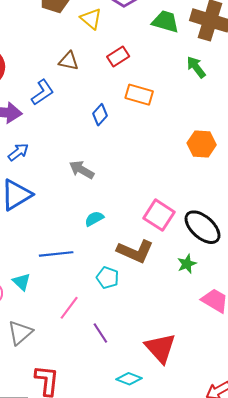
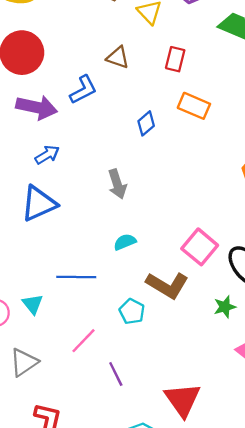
red rectangle: (118, 56) -> (175, 59), turned -50
gray arrow: (82, 170) -> (117, 184), turned -145

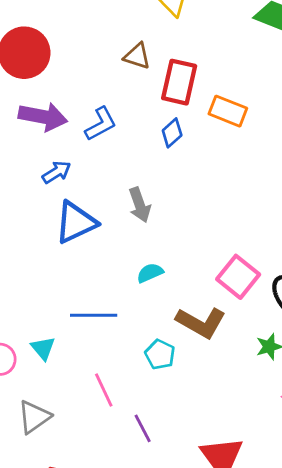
red rectangle: (175, 59) -> (179, 82), moved, size x1.5
blue L-shape: (83, 90) -> (101, 124), moved
blue triangle: (39, 204) -> (76, 222), moved
pink line: (84, 341) -> (104, 390), turned -68

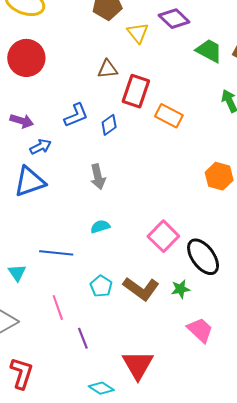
brown triangle: (137, 56) -> (108, 69), turned -30
purple arrow: (43, 117) -> (22, 121), moved, size x0.7
blue diamond: (172, 133) -> (109, 125), moved
blue triangle: (76, 222) -> (30, 182), moved
brown L-shape: (201, 323) -> (141, 289), moved

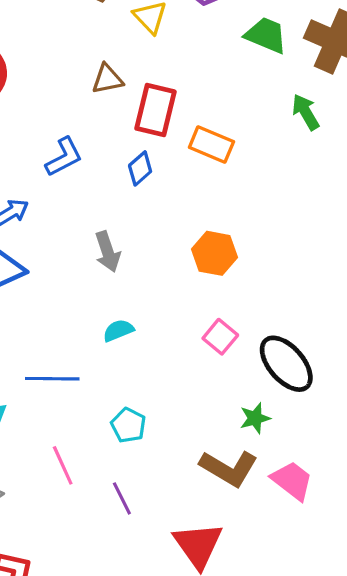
blue diamond: (109, 125) -> (140, 168), moved
orange hexagon: (219, 176) -> (215, 253), moved
pink square: (163, 236) -> (220, 337), size x0.7
brown L-shape: (141, 289) -> (229, 468), moved
purple line: (83, 338) -> (122, 498), moved

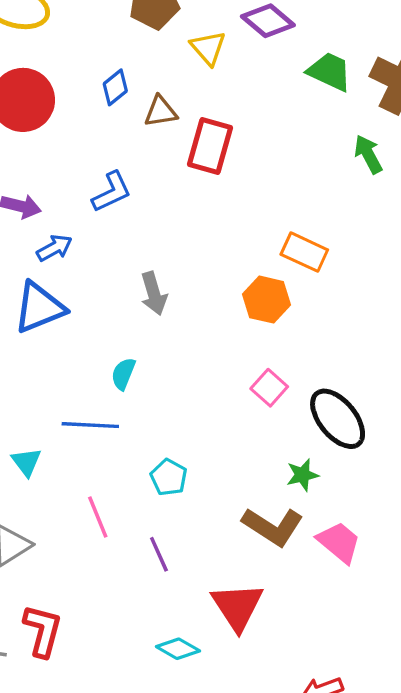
orange rectangle: (211, 145) -> (304, 252), moved
blue diamond: (140, 168) -> (115, 87), moved
cyan semicircle: (118, 330) -> (123, 374), moved, turned -48

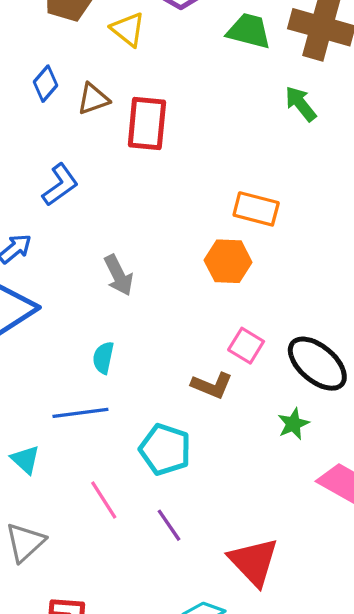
cyan pentagon: (169, 477) -> (165, 449), size x1.4
brown L-shape: (273, 527) -> (212, 385), moved, size x0.7

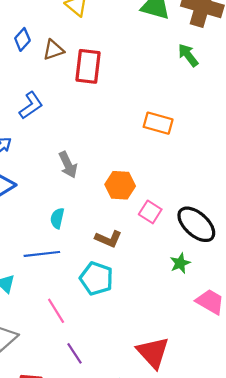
orange hexagon: (228, 261) -> (120, 185), moved
brown L-shape: (212, 385) -> (108, 239), moved
purple line: (169, 525) -> (75, 353), moved

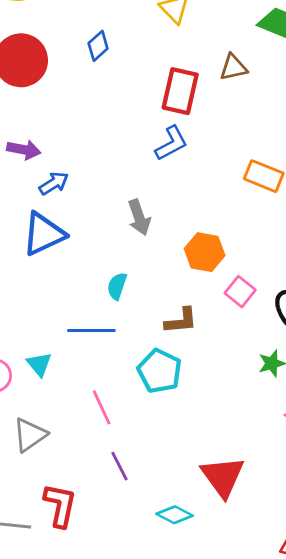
brown triangle: (53, 50) -> (233, 67), moved
blue L-shape: (31, 105) -> (171, 143), moved
brown L-shape: (108, 239) -> (181, 321), turned -35

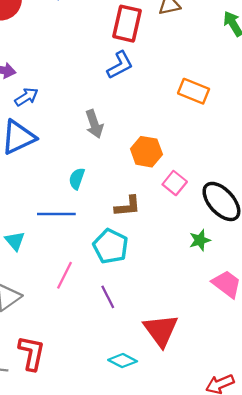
pink line: (102, 407) -> (64, 275), turned 52
purple line: (120, 466) -> (108, 297), moved

